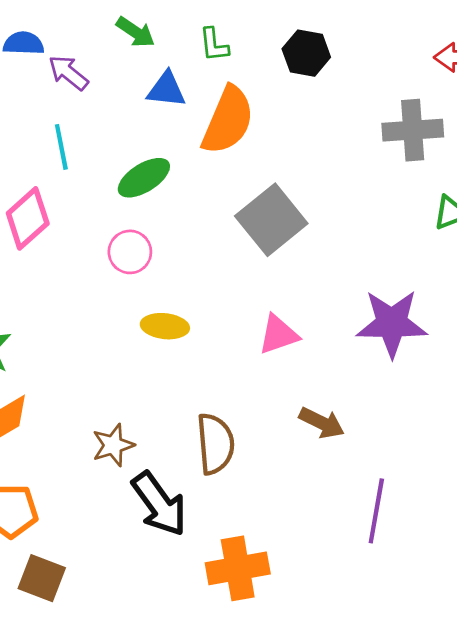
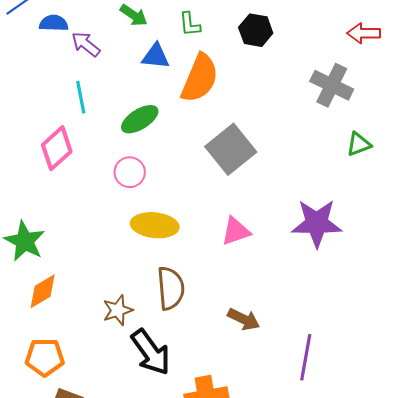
gray cross: (413, 130) -> (332, 85), turned 30
yellow ellipse: (165, 326) -> (155, 225), size x1.4
brown arrow: (322, 423) -> (244, 319), moved
brown semicircle: (215, 444) -> (171, 288), moved

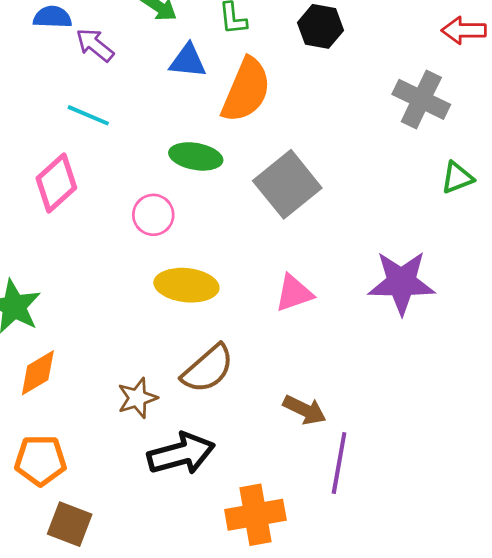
cyan line: (81, 97) -> (88, 115), turned -56
green ellipse: (140, 119) -> (196, 156), moved, turned 42
brown semicircle: (171, 288) -> (208, 369), turned 54
black arrow: (151, 352) -> (181, 454), turned -69
purple line: (306, 357) -> (339, 463), moved

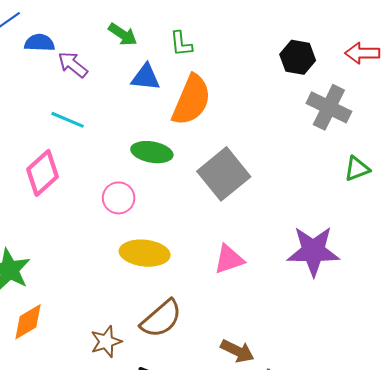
black hexagon: (320, 26) -> (298, 57), moved

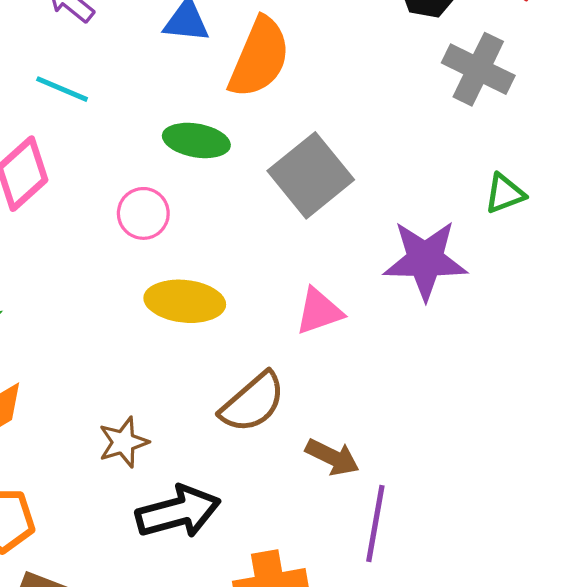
green triangle: (357, 169) -> (505, 194), moved
purple star: (313, 251) -> (425, 260), moved
brown semicircle: (161, 319) -> (253, 402), moved

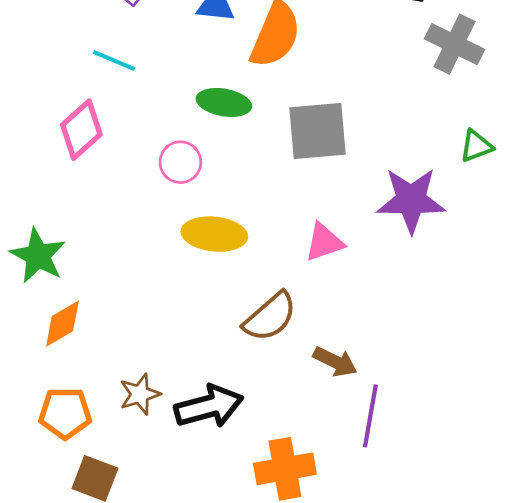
gray square: (311, 175) -> (317, 131), turned 34
brown star: (123, 442) -> (140, 394), moved

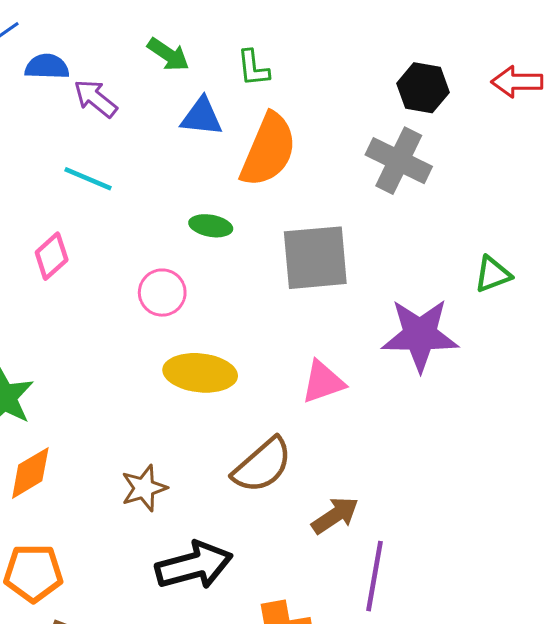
gray cross: (455, 44) -> (399, 161), moved
green ellipse: (224, 102) -> (211, 226), size x0.7
pink diamond: (81, 130) -> (52, 256), size x0.7
brown arrow: (335, 362) -> (335, 515), turned -60
brown star: (140, 394) -> (144, 488), moved

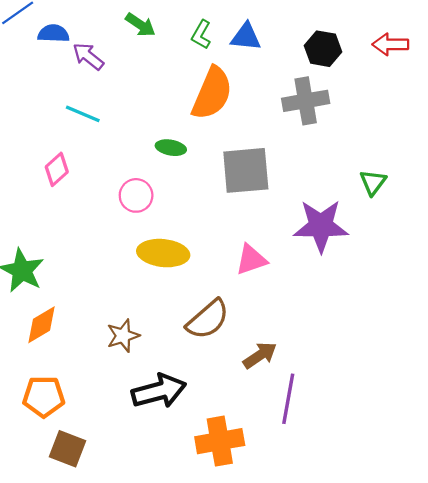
green L-shape: (253, 68) -> (201, 35), turned 36
blue triangle: (202, 117) -> (246, 37), moved
gray cross: (399, 161) -> (306, 101), turned -36
green triangle: (493, 274) -> (373, 182), turned -32

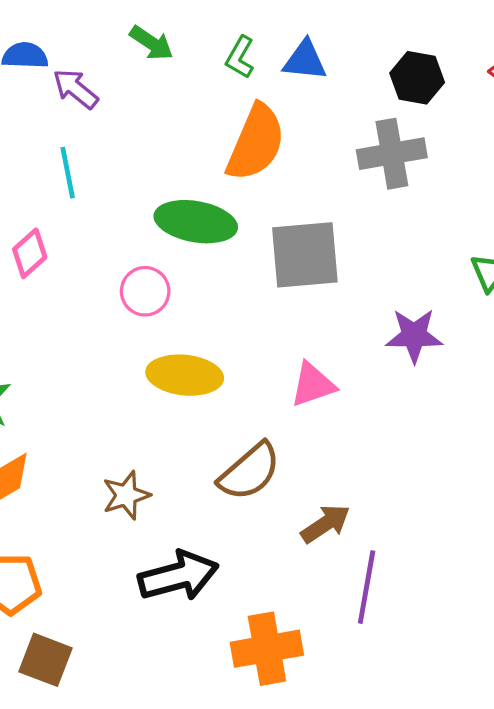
cyan line: (83, 114) -> (68, 173), turned 56
green ellipse: (171, 148) -> (196, 222), size x1.8
purple star: (321, 226) -> (414, 336), size x0.7

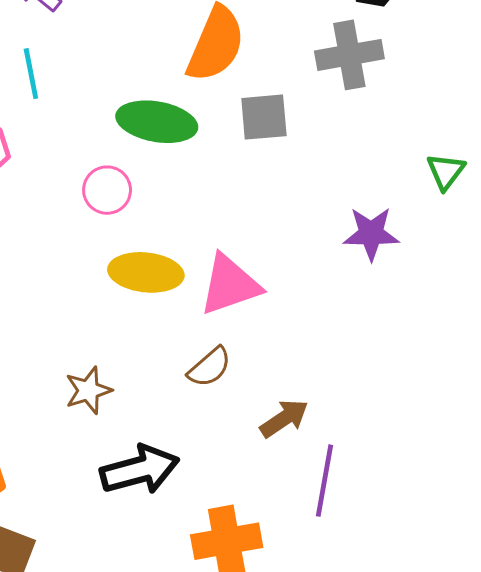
gray square: (305, 255) -> (264, 117), moved, size x0.7
pink triangle: (313, 385) -> (230, 285), moved, size x1.4
brown semicircle: (250, 472) -> (210, 367), size x0.7

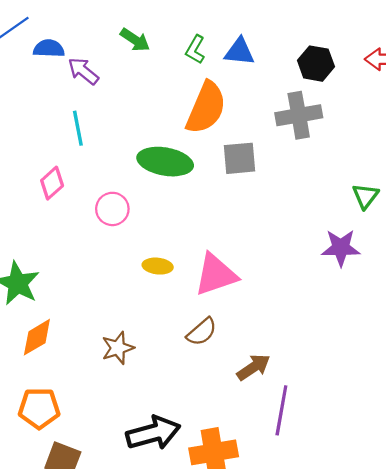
pink circle: (107, 190) -> (112, 209), moved
purple star: (371, 234) -> (341, 248), moved
yellow ellipse: (146, 272) -> (158, 266), size x0.6
black arrow: (140, 470) -> (153, 433), moved

